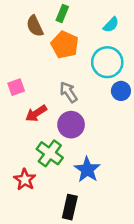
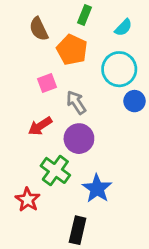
green rectangle: (62, 14) -> (85, 15), moved
pink square: (16, 87) -> (47, 83), moved

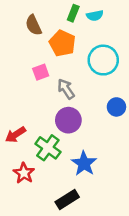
cyan semicircle: (123, 28) -> (95, 16), moved, turned 35
blue circle: (134, 101) -> (116, 107), moved
red arrow: (40, 126) -> (15, 135), moved
black rectangle: (78, 230) -> (67, 200), turned 45

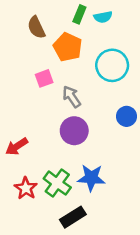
green cross: (48, 148) -> (57, 183), moved
blue star: (84, 163) -> (91, 178), turned -30

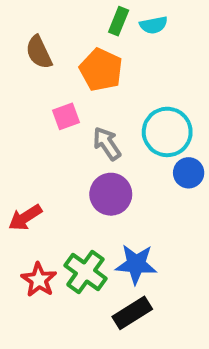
brown semicircle: (36, 27) -> (39, 52), moved
cyan circle: (112, 65) -> (167, 132), moved
black rectangle: (73, 217) -> (132, 313), moved

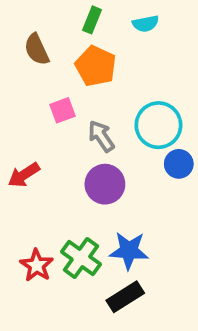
green rectangle: (119, 21) -> (92, 20), moved
red arrow: (25, 218) -> (24, 175), moved

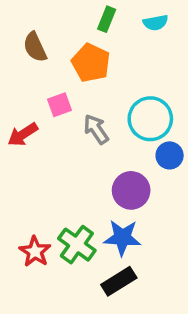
green rectangle: (92, 20) -> (107, 19), moved
cyan semicircle: (146, 24) -> (156, 23), moved
red arrow: (24, 175) -> (23, 134), moved
purple circle: (105, 184) -> (131, 190), moved

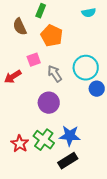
green rectangle: (107, 19) -> (41, 11), moved
purple circle: (131, 190) -> (49, 103), moved

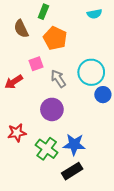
red star: (20, 144) -> (17, 133), moved, turned 30

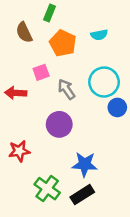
cyan semicircle: (94, 14) -> (99, 35), moved
red arrow: (14, 82) -> (16, 93), turned 36
green cross: (47, 149) -> (47, 189), moved

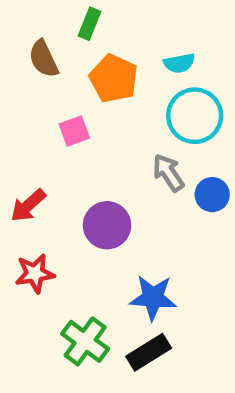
cyan circle: (104, 82) -> (195, 116), moved
gray arrow: (66, 89) -> (168, 173), moved
red arrow: (16, 93) -> (28, 206), moved, turned -45

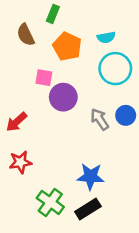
pink square: (74, 131) -> (44, 78), turned 30
gray arrow: (168, 173) -> (100, 119), moved
purple circle: (107, 225) -> (63, 97), moved

